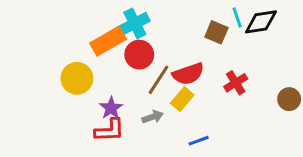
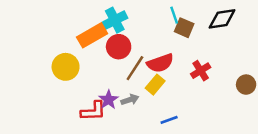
cyan line: (237, 17) -> (174, 15), moved
purple star: (111, 108) -> (108, 100), moved

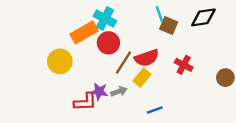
cyan cross: (115, 20) -> (105, 19), turned -35
red cross: (201, 71) -> (184, 65), turned -30
purple star: (108, 100) -> (99, 91), turned -30

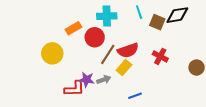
cyan cross: (105, 19) -> (107, 16), moved, turned -30
brown square: (169, 25) -> (157, 22), moved
orange rectangle: (84, 32) -> (73, 28), size x0.7

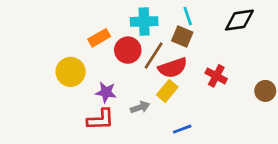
brown square: (157, 22) -> (182, 36), moved
brown line: (108, 54) -> (154, 56), moved
purple star: (87, 80) -> (106, 92), moved

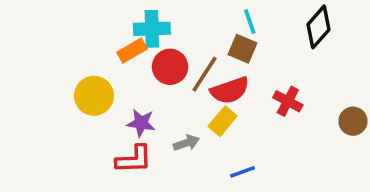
black diamond: (239, 20) -> (319, 27), turned -40
cyan cross: (144, 21) -> (152, 29), moved

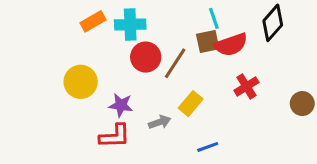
brown square: (242, 49) -> (208, 42), turned -35
orange rectangle: (132, 51) -> (93, 21), moved
red semicircle: (230, 90) -> (231, 45), moved
red cross: (288, 101) -> (246, 86), turned 30

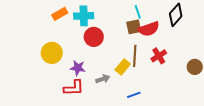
brown line: (175, 63) -> (135, 56), moved, turned -30

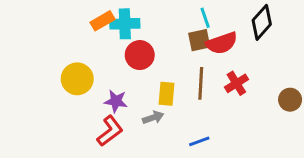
orange rectangle: (60, 14) -> (102, 21), moved
yellow rectangle: (123, 67) -> (166, 94), moved, turned -35
red L-shape: (74, 88) -> (110, 131), turned -35

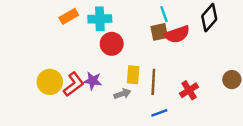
orange rectangle: (102, 21) -> (69, 16), moved
yellow circle: (77, 79) -> (50, 82), moved
brown line: (201, 83) -> (153, 82), moved
red cross: (236, 83) -> (189, 90), moved
red L-shape: (110, 131) -> (74, 84), moved

